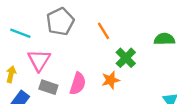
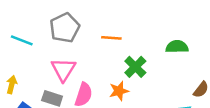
orange line: (104, 31) -> (111, 38), turned -54
pink triangle: (39, 60) -> (63, 69), moved

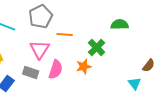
orange line: (111, 38) -> (65, 34), moved
green semicircle: (177, 47) -> (120, 24), moved

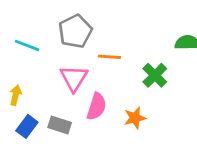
orange star: (84, 66) -> (135, 118), moved
gray rectangle: (31, 72) -> (60, 125), moved

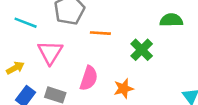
pink triangle: (74, 78) -> (50, 52), moved
yellow arrow: (16, 95) -> (15, 68), turned 48

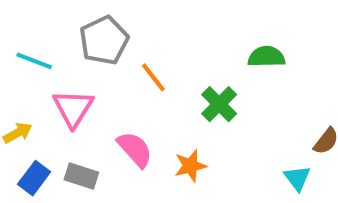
orange line: (100, 33) -> (153, 77), turned 48
pink semicircle: (89, 78) -> (135, 149), turned -60

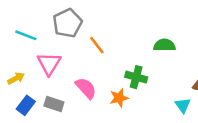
green semicircle: (266, 57) -> (164, 45), moved
green cross: (219, 104) -> (136, 77), moved, turned -30

